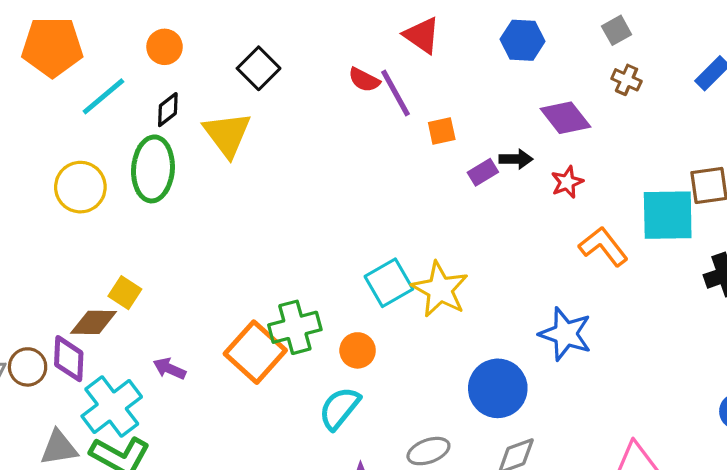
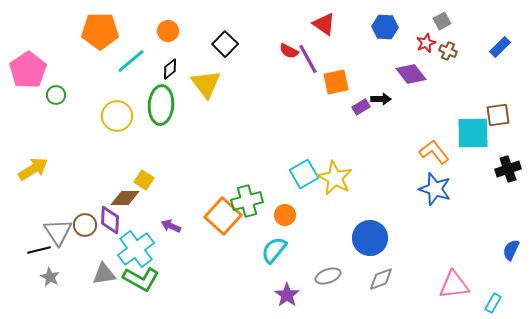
orange square: (442, 131) -> (336, 82), size x1.5
red star: (567, 182) -> (426, 43), moved
blue star: (565, 334) -> (435, 189), moved

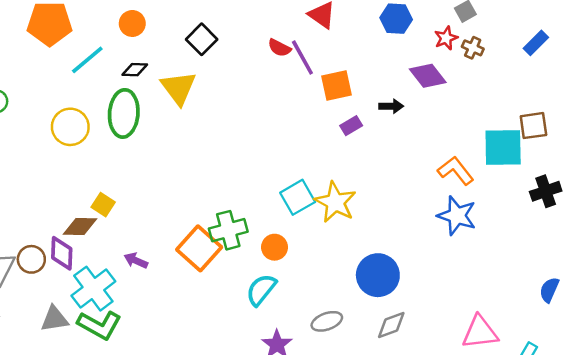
black diamond: (170, 69) -> (135, 70), turned 40
purple rectangle: (361, 107) -> (351, 126), moved

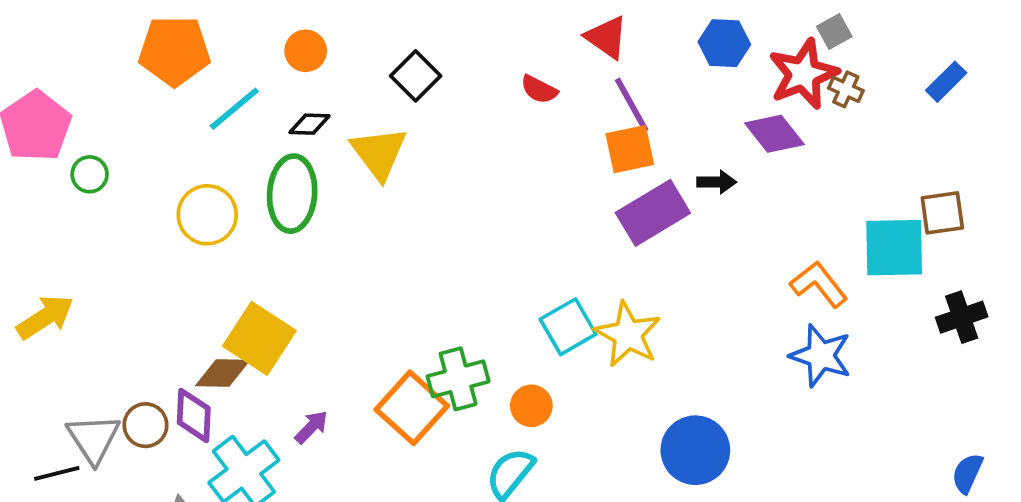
red star: (446, 38) -> (803, 74), size x1.8
purple line: (302, 58) -> (632, 105), moved
purple rectangle: (351, 126) -> (653, 213), size x2.0
yellow square: (103, 205) -> (259, 338), size x1.8
purple arrow: (136, 261) -> (311, 427), turned 110

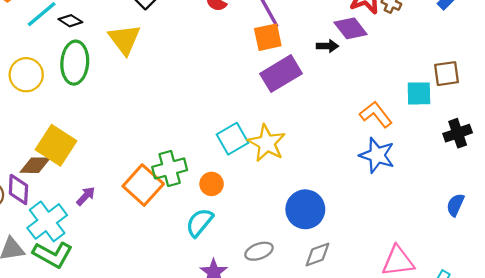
black diamond: (309, 124) -> (70, 21), moved, turned 30
black arrow: (717, 182) -> (327, 46), moved
cyan square: (894, 248) -> (419, 93), size x0.7
blue semicircle: (967, 473) -> (455, 205), moved

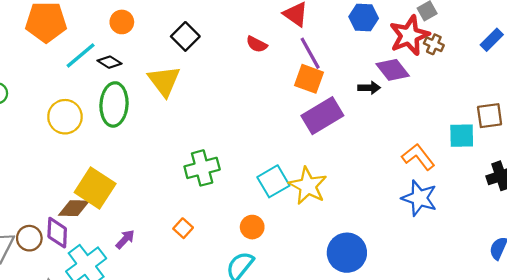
orange square: (268, 37) -> (309, 79), turned 32
green cross: (170, 168) -> (202, 168), moved
orange square: (143, 185) -> (183, 228), size x0.5

